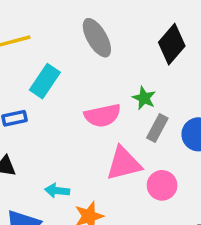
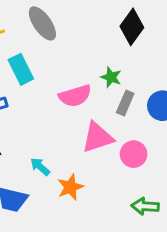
gray ellipse: (97, 38) -> (42, 23), moved
cyan rectangle: (45, 81) -> (21, 69), turned -56
cyan arrow: (57, 191) -> (40, 167), turned 40

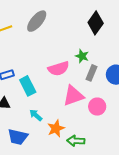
gray ellipse: (42, 23) -> (37, 21), turned 75
cyan rectangle: (21, 69) -> (28, 86), moved
green arrow: (145, 206) -> (76, 141), moved

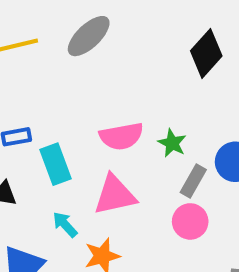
green star: (82, 56) -> (172, 143), moved
gray rectangle: (91, 73) -> (193, 181), moved
pink triangle: (73, 96) -> (115, 195), moved

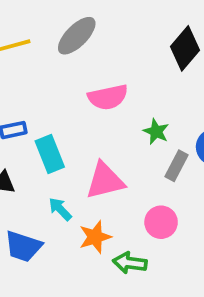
pink semicircle: (121, 136) -> (108, 97), moved
pink circle: (190, 221) -> (161, 222), moved

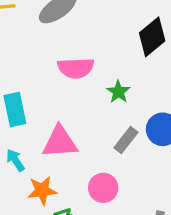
green star: (156, 132) -> (118, 92), moved

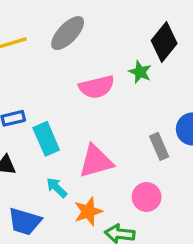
green star: (118, 92) -> (140, 72), moved
gray rectangle: (126, 140) -> (159, 146), turned -50

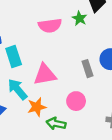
cyan arrow: (57, 188) -> (17, 89), size x1.5

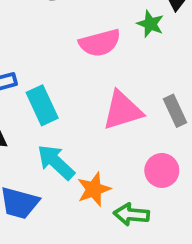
pink triangle: (45, 74) -> (122, 110), moved

